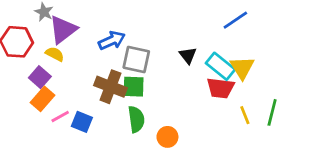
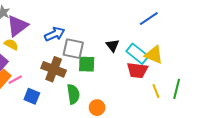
yellow triangle: (242, 68) -> (154, 55), turned -36
green square: (134, 87) -> (87, 64), moved
pink line: (60, 117) -> (15, 80), moved

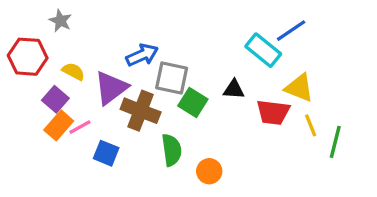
purple triangle: (17, 26) -> (111, 88), moved
black triangle: (113, 45) -> (234, 89), moved, turned -48
cyan rectangle: (137, 54) -> (263, 50), moved
green square: (87, 64) -> (193, 103), turned 30
yellow line: (156, 91) -> (311, 125), moved

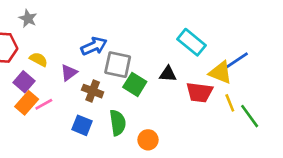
blue line: (291, 31) -> (236, 61), moved
purple triangle: (111, 88) -> (69, 73), size x0.6
brown cross: (141, 111) -> (93, 91), size x0.7
green line: (335, 142) -> (250, 116), turned -50
blue square: (106, 153) -> (82, 125), moved

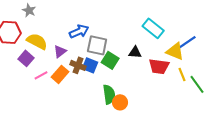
yellow semicircle: (39, 59) -> (37, 41), size x1.5
orange rectangle: (27, 103) -> (60, 74), moved
green semicircle: (118, 123) -> (109, 94), moved
blue square: (82, 125) -> (90, 65), moved

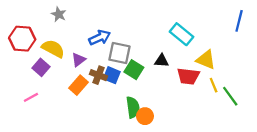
gray star: (29, 10) -> (59, 14), moved
blue line: (187, 42) -> (239, 21), moved, turned -42
pink line: (41, 75) -> (31, 97), moved

